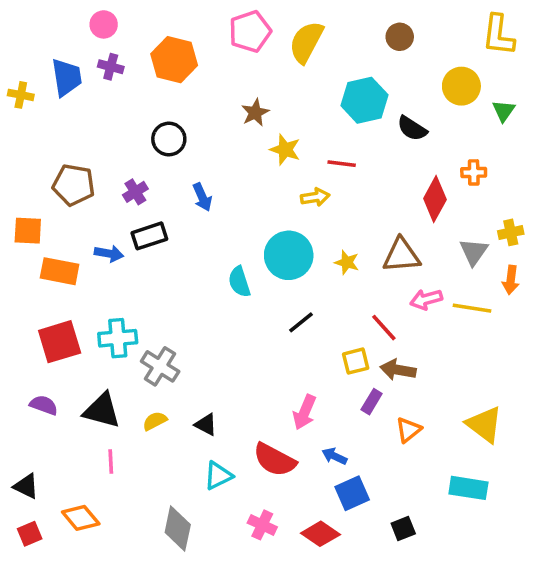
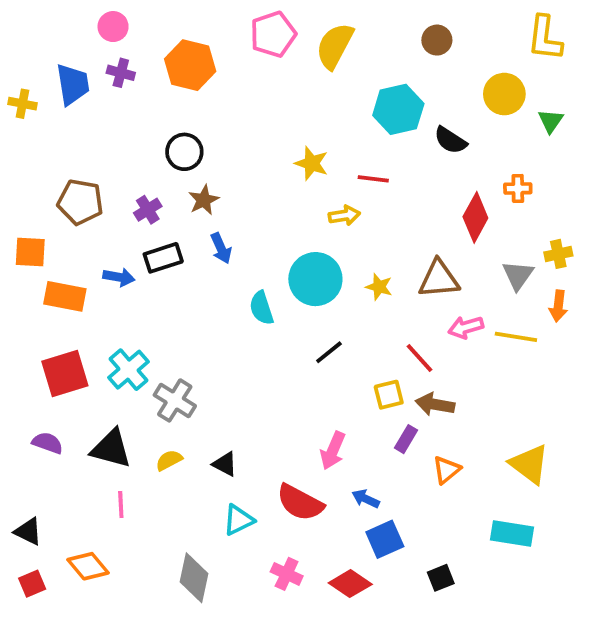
brown star: (255, 113) -> (204, 200), moved
blue arrow: (202, 197) -> (221, 248), moved
cyan cross: (118, 338) -> (128, 370), turned -36

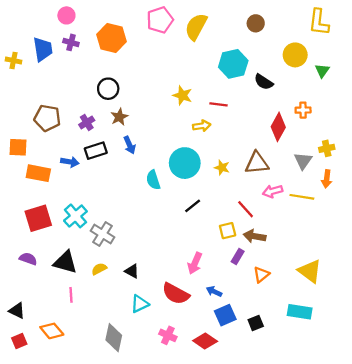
black square: (441, 578) -> (256, 323), moved

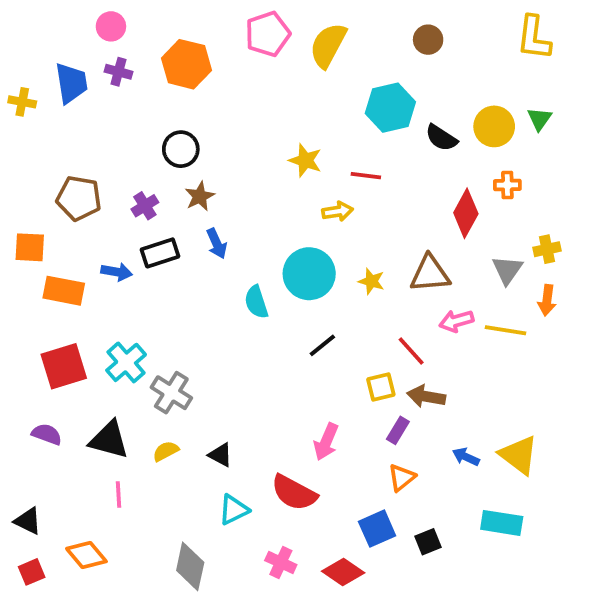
yellow circle: (295, 55) -> (494, 126), moved
orange triangle: (261, 275) -> (402, 478), moved
blue arrow: (214, 291) -> (466, 457), moved

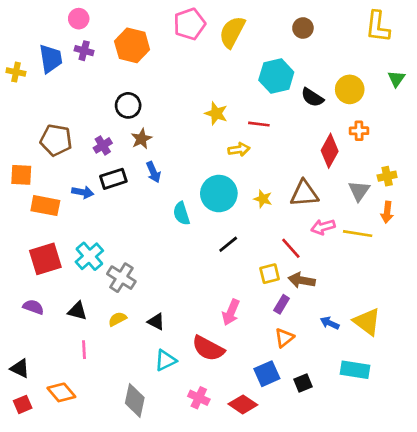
green triangle: (539, 119) -> (396, 79), moved
black triangle: (109, 440) -> (77, 311), size x0.7

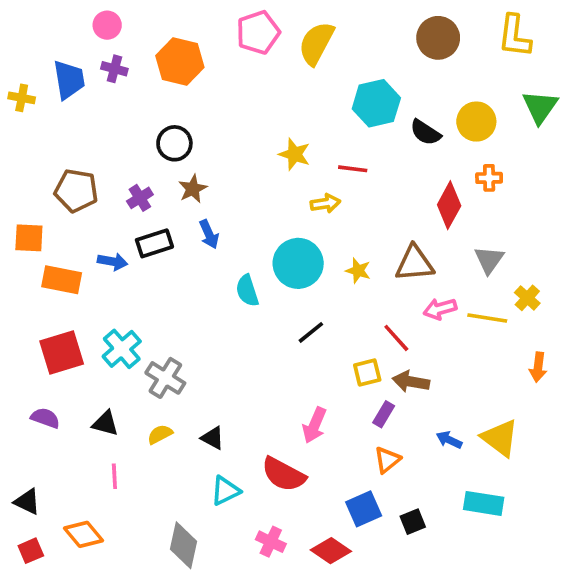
brown circle: (303, 28) -> (438, 38), moved, size x1.5
green triangle: (396, 79) -> (540, 107), size x1.5
yellow cross: (387, 176) -> (527, 298), moved, turned -36
orange arrow: (387, 212) -> (538, 367), moved

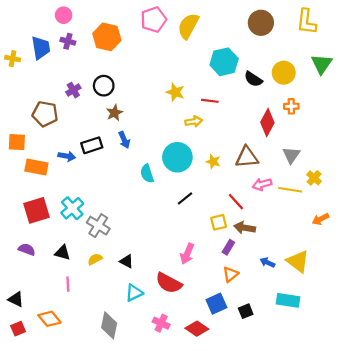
purple cross: (140, 198) -> (73, 90), moved
orange arrow: (538, 367) -> (321, 219), turned 56

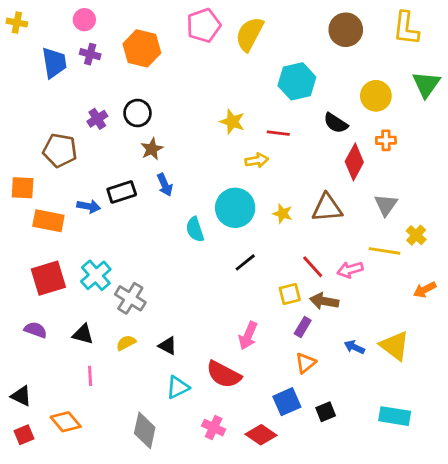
yellow cross: (13, 59) -> (17, 23), moved
black semicircle: (253, 79) -> (336, 123), moved
pink arrow: (262, 184) -> (350, 270), moved
cyan rectangle: (288, 300) -> (395, 416), moved

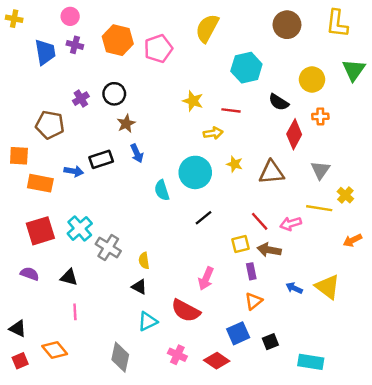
pink pentagon: (204, 25) -> (158, 49), moved
yellow star: (283, 214) -> (235, 164), moved
purple rectangle: (303, 327) -> (251, 271), turned -42
yellow semicircle: (126, 343) -> (144, 261), moved, turned -70
cyan rectangle: (395, 416) -> (311, 362), moved

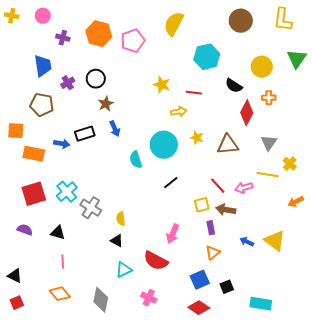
pink circle: (70, 16) -> (43, 16), moved
blue trapezoid: (45, 52) -> (43, 66), moved
orange diamond: (55, 350) -> (60, 294), moved
red diamond: (217, 361) -> (199, 308), moved

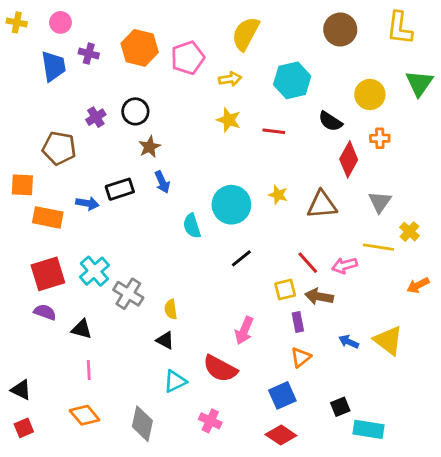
blue trapezoid: (43, 66) -> (53, 66), moved
yellow arrow: (179, 112) -> (230, 79), moved
purple semicircle: (25, 230) -> (45, 312), moved
black square: (227, 287) -> (340, 407), moved

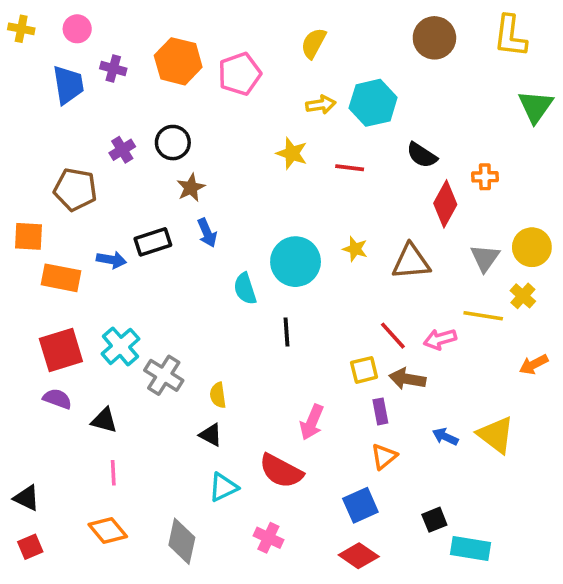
yellow semicircle: (246, 34) -> (314, 43), size x0.7
yellow arrow: (230, 79) -> (321, 105), moved
yellow circle: (370, 95) -> (532, 247), moved
black line: (241, 258) -> (286, 332), moved, turned -55

